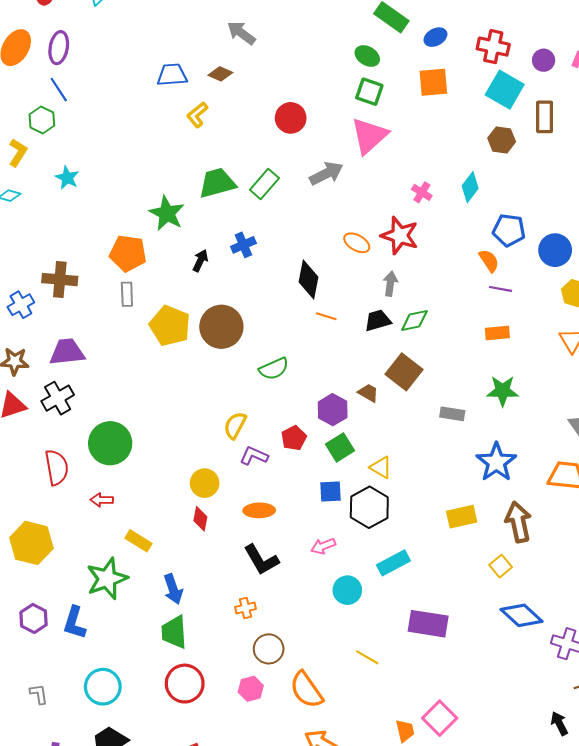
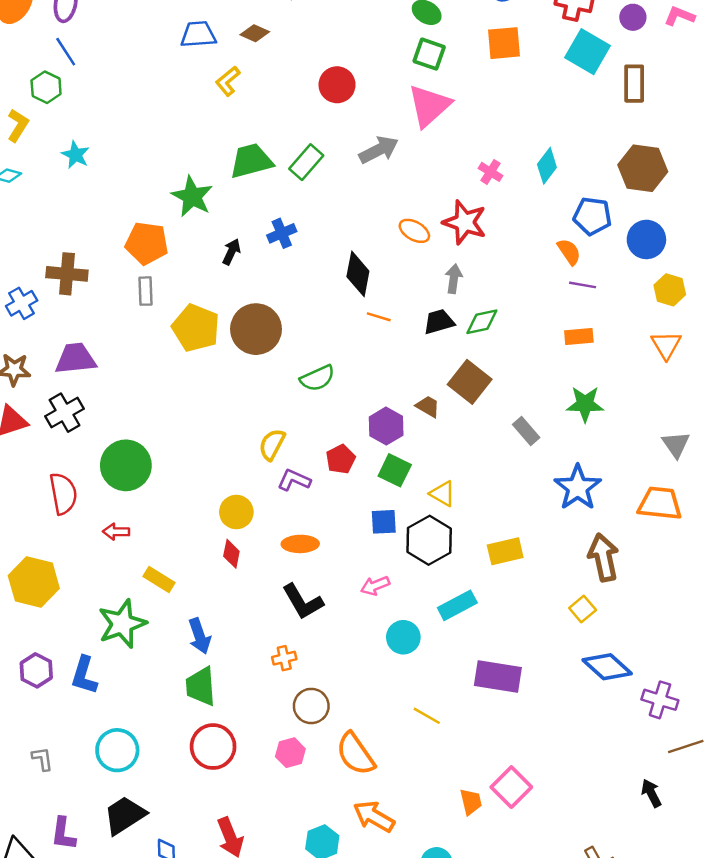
brown hexagon: (502, 140) -> (643, 168), moved, size x1.5
gray rectangle: (452, 414) -> (526, 431), turned 40
green square: (340, 447) -> (395, 470), turned -32
yellow rectangle: (462, 517) -> (505, 551), moved

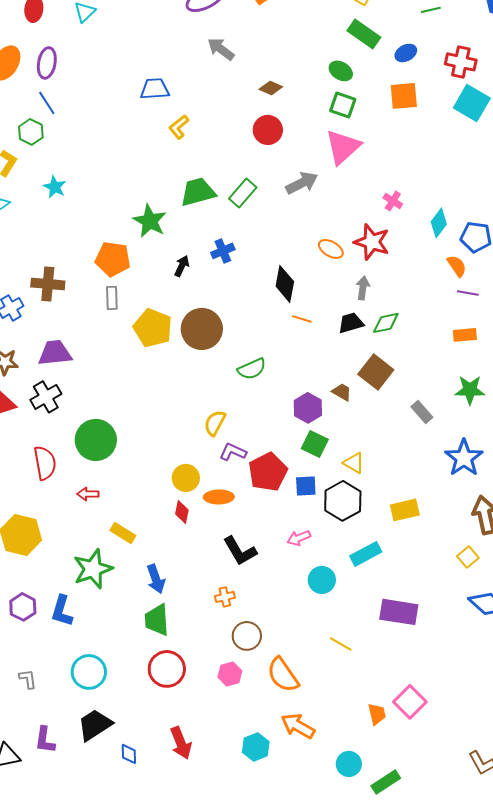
brown diamond: (255, 33) -> (271, 88), moved
cyan diamond: (547, 166) -> (439, 223), moved
red pentagon: (341, 459) -> (268, 472), moved, size x1.6
orange ellipse: (300, 544) -> (219, 497), moved

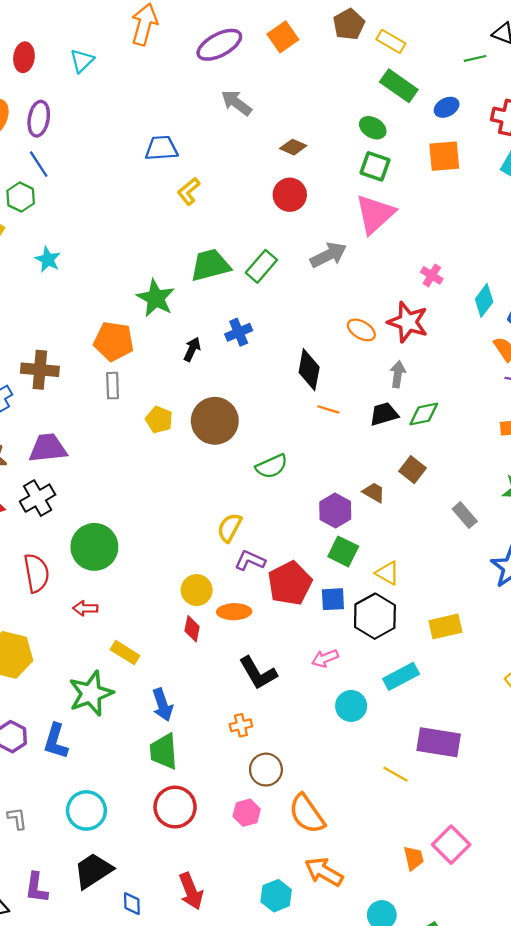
yellow pentagon: (153, 328) -> (159, 420), size x0.6
brown square: (376, 372) -> (412, 470), size x0.7
yellow line: (341, 644) -> (395, 774), moved

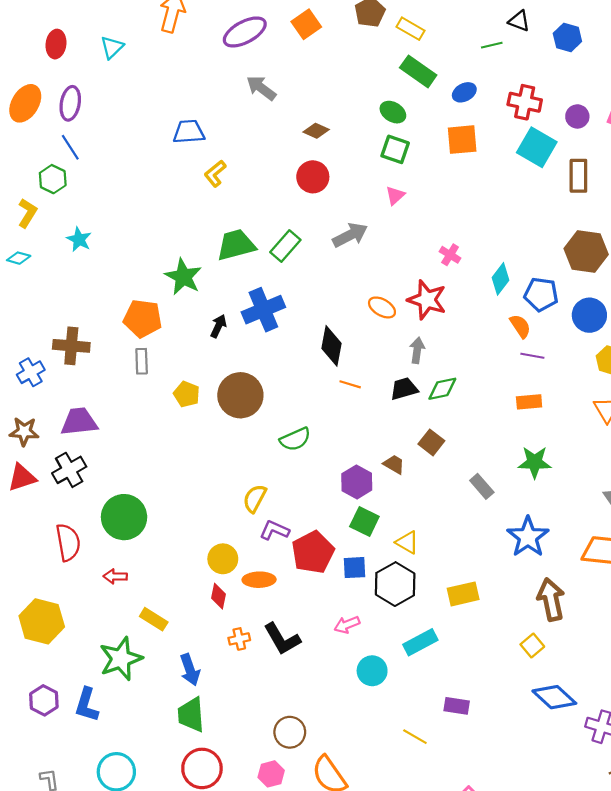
pink triangle: (375, 214) -> (395, 196), size x0.5
blue cross: (239, 332) -> (263, 310), size x1.6
orange cross: (241, 725) -> (239, 639), moved
purple rectangle: (439, 742) -> (457, 706), size x0.6

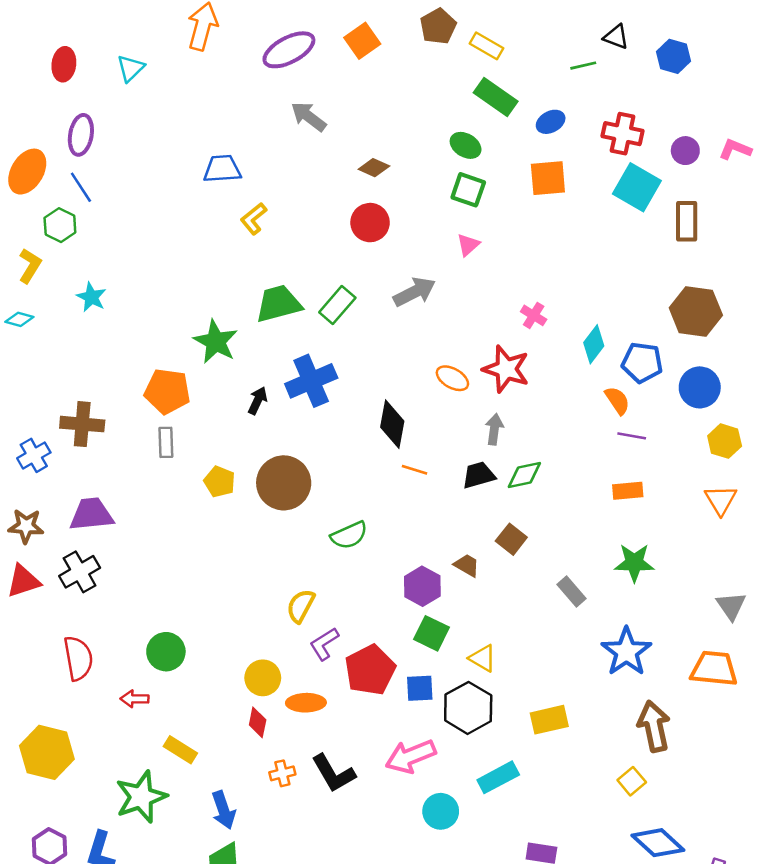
orange ellipse: (25, 103) -> (27, 172), moved
green circle: (124, 517) -> (166, 652), moved, size x0.7
purple L-shape: (274, 530) -> (324, 644), turned -56
pink arrow: (347, 625) -> (411, 756), size x1.6

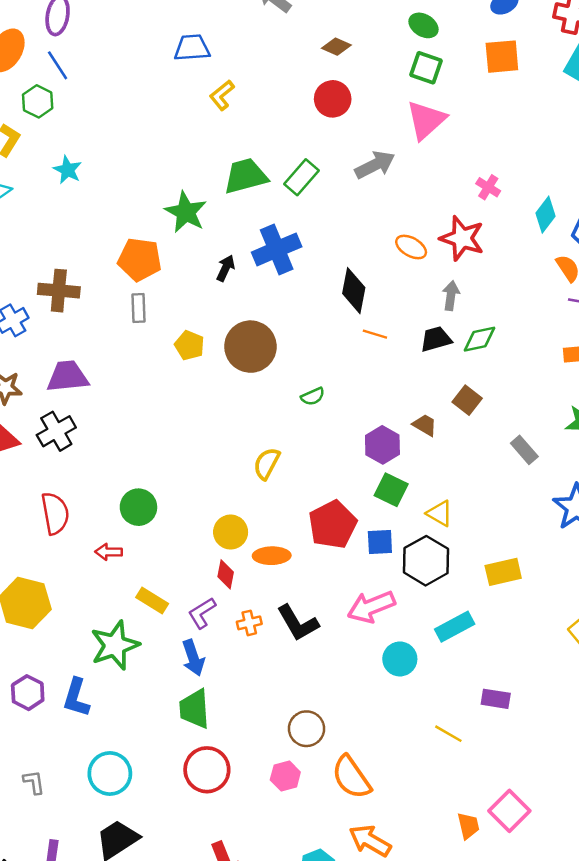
pink triangle: (468, 245) -> (426, 120), size x1.8
green semicircle: (349, 535) -> (313, 396), size x0.7
purple L-shape: (324, 644) -> (202, 613), moved

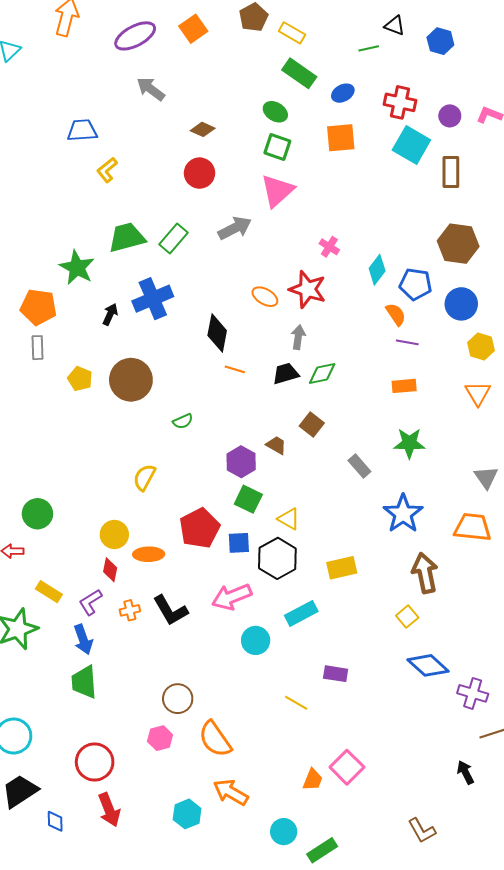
red circle: (207, 770) -> (95, 762), moved
orange trapezoid: (468, 826) -> (313, 780), turned 35

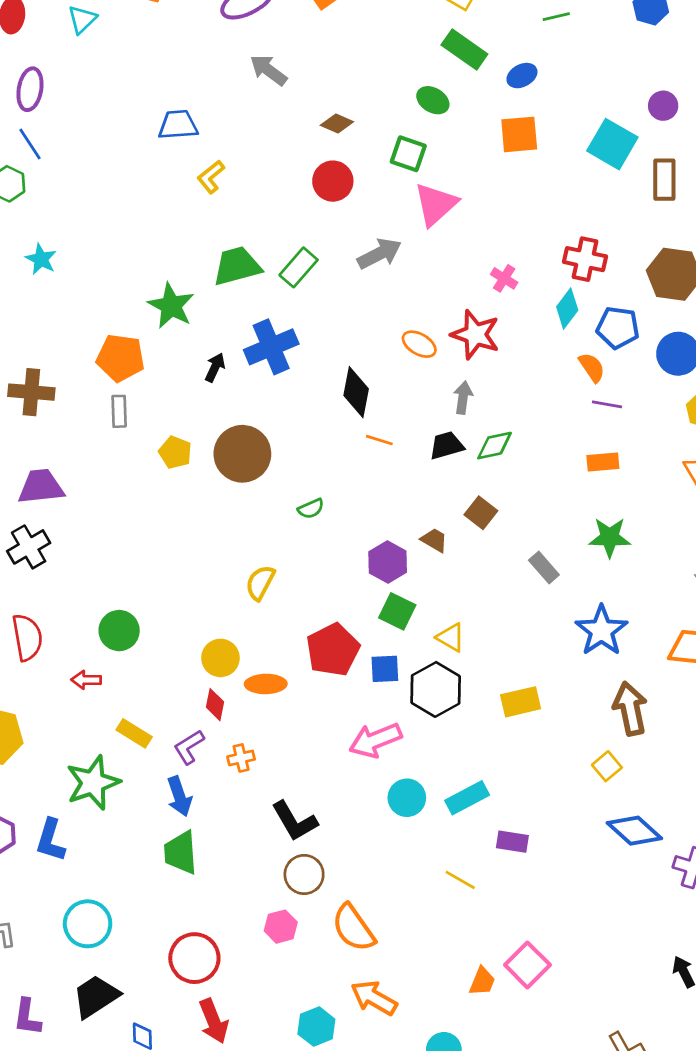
red cross: (400, 102) -> (585, 259), moved
green square: (277, 147) -> (408, 154), moved
black L-shape: (170, 610) -> (294, 821), moved
cyan rectangle: (301, 613) -> (467, 798), moved

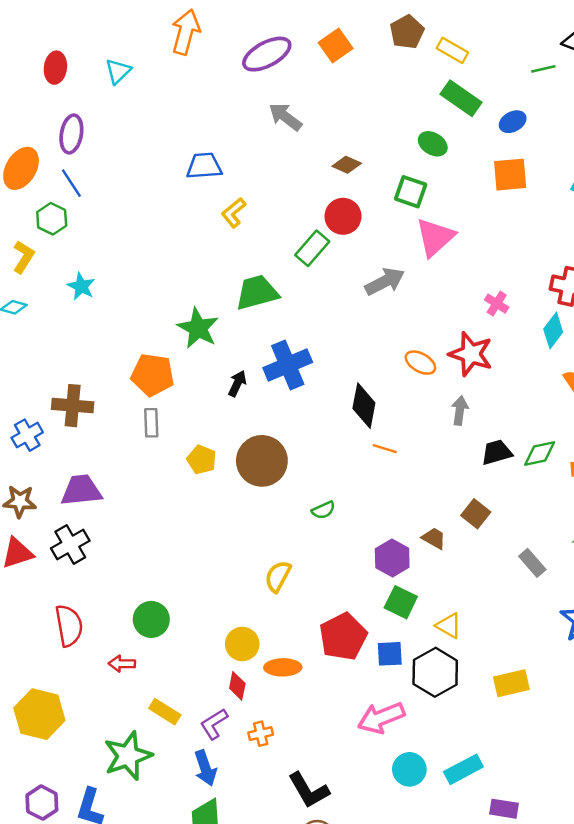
green rectangle: (299, 267) -> (312, 248), moved
black trapezoid: (447, 446) -> (497, 452), moved
green diamond: (495, 446) -> (540, 454), moved

